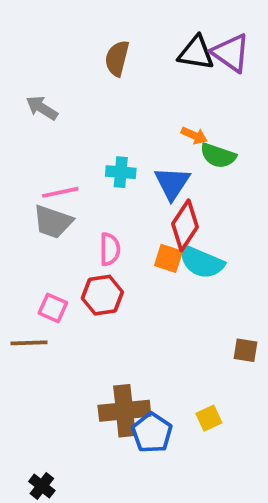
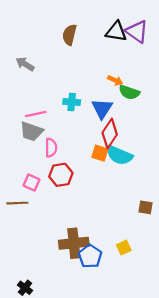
pink semicircle: (110, 249) -> (51, 148), moved

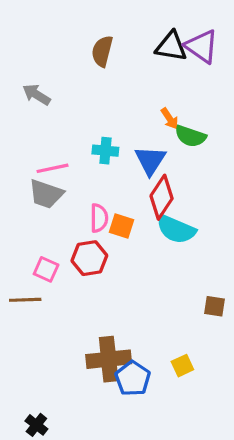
orange arrow: (115, 80) -> (170, 119), turned 32
pink semicircle: (51, 148) -> (99, 218), moved
orange square: (100, 153) -> (121, 226), moved

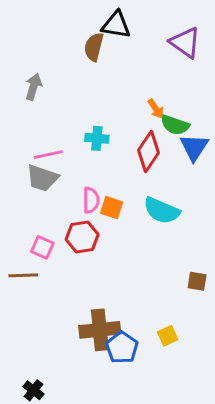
black triangle: (171, 46) -> (116, 25), moved
gray arrow: (36, 95) -> (33, 87), turned 75
blue triangle: (150, 160) -> (194, 147), moved
red diamond: (162, 197) -> (148, 152), moved

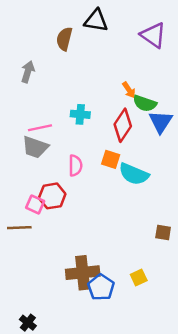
brown semicircle: (94, 47) -> (64, 39), moved
orange square: (112, 208) -> (111, 159), moved
red hexagon: (82, 237) -> (52, 196), moved

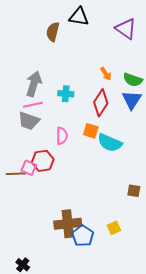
gray arrow: (28, 72) -> (34, 84), moved, size x1.4
green semicircle: (145, 103) -> (133, 80), moved
brown line: (19, 228) -> (16, 174), moved

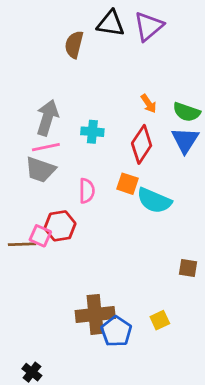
purple triangle: (126, 29) -> (149, 26), moved, turned 45

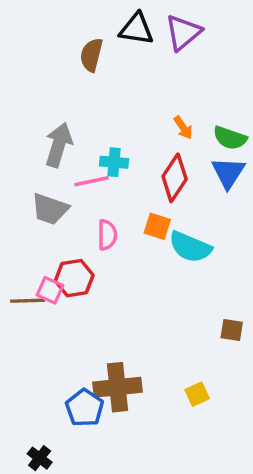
pink line: (46, 147) -> (92, 181), moved
blue pentagon: (116, 331) -> (85, 408), moved

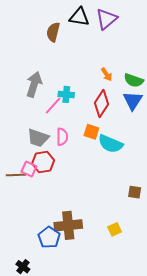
pink line: (92, 181) -> (53, 106), turned -36
gray trapezoid: (50, 209) -> (38, 138), moved

